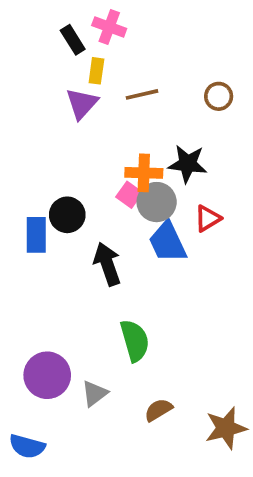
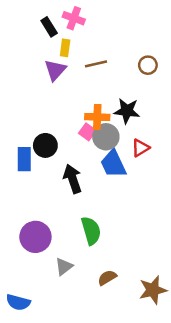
purple circle: (47, 375) -> (35, 237), moved

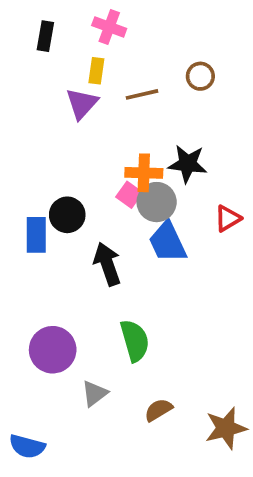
black rectangle: (49, 27) -> (45, 36), moved, turned 42
brown circle: (148, 65) -> (200, 76), moved
red triangle: (140, 148) -> (228, 218), moved

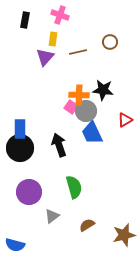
black circle: (67, 215) -> (20, 148), moved, size x1.4

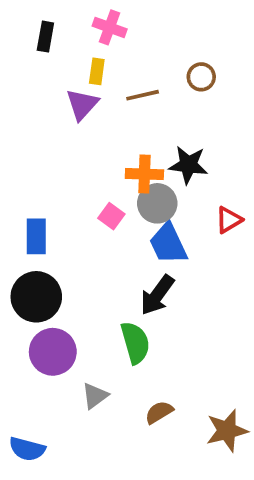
pink square: (71, 107) -> (111, 216), moved
black arrow: (59, 145) -> (157, 295), moved, turned -125
black circle: (20, 148) -> (36, 297), moved

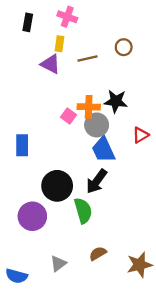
purple triangle: (82, 104) -> (50, 64), turned -45
pink square: (111, 216) -> (68, 116), moved
black circle: (36, 297) -> (57, 186), moved
gray triangle: (95, 396) -> (58, 264), moved

